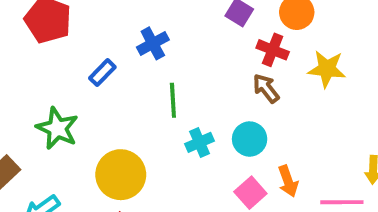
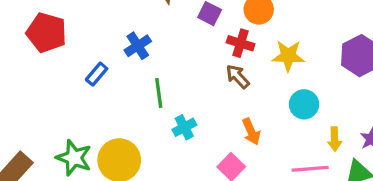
green star: (57, 128) -> (74, 158), moved
cyan circle: (250, 139) -> (304, 104), moved
orange arrow: (288, 181) -> (251, 132), moved

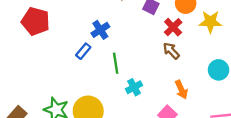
red cross: (241, 43) -> (173, 27), turned 30
yellow star: (288, 56) -> (210, 22), moved
blue rectangle: (97, 74) -> (83, 51), moved

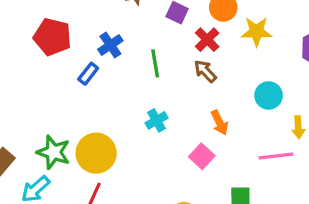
red pentagon: (36, 21) -> (52, 37), moved
green line: (116, 63) -> (155, 63), moved

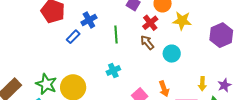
cyan circle: (269, 95) -> (172, 54), moved
orange arrow: (220, 123) -> (164, 89), moved

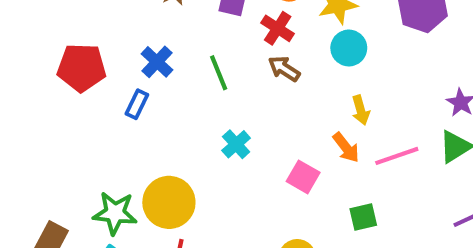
cyan circle: (172, 54) -> (349, 48), moved
yellow arrow: (202, 84) -> (361, 110), moved

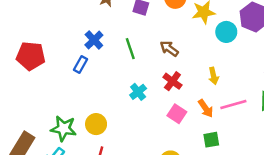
red cross: (278, 28) -> (172, 81), moved
cyan circle: (349, 48) -> (226, 32), moved
red pentagon: (82, 68) -> (31, 56), moved
orange arrow: (346, 147) -> (206, 108), moved
yellow circle: (169, 202) -> (96, 124), size x0.7

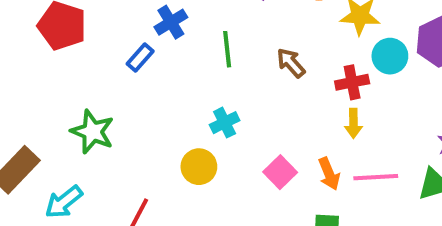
red cross: (172, 81) -> (352, 82), moved, turned 30
yellow circle: (96, 124) -> (199, 167), moved
green star: (63, 129) -> (93, 132), moved

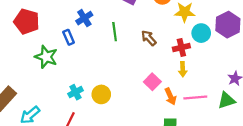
blue rectangle: (140, 57) -> (69, 37), turned -64
cyan cross: (225, 123) -> (75, 92), moved
green star: (93, 132) -> (46, 57), moved
pink square: (280, 172) -> (152, 82), moved

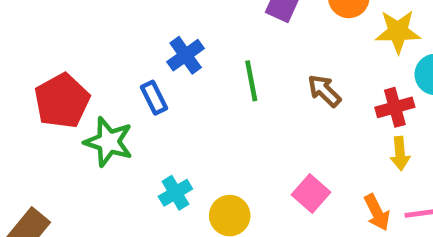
red pentagon: (27, 22) -> (62, 101), moved, turned 30
pink square: (152, 82) -> (311, 194), moved
cyan cross: (75, 92) -> (175, 193), moved

